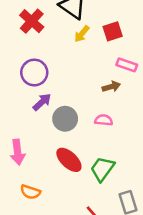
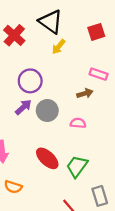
red square: (113, 31) -> (96, 32), moved
purple circle: (34, 73) -> (30, 81), moved
gray circle: (65, 119) -> (47, 111), moved

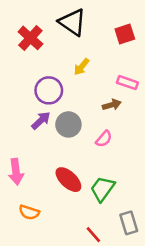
yellow arrow: (59, 47) -> (82, 67), moved
pink semicircle: (78, 123) -> (104, 139), turned 126

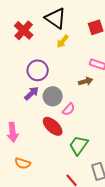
yellow arrow: (82, 67) -> (63, 41), moved
pink semicircle: (104, 139) -> (69, 109), moved
red ellipse: (68, 180) -> (53, 126), moved

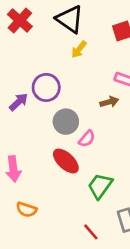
red cross: (24, 30) -> (20, 20), moved
purple arrow: (32, 93) -> (19, 102), moved

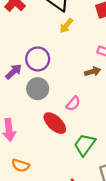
gray circle: (66, 122) -> (38, 89), moved

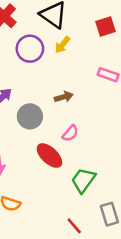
purple circle: (38, 59) -> (30, 49), moved
brown arrow: (93, 72) -> (64, 97), moved

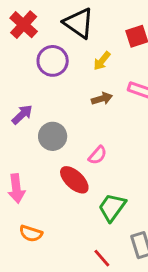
yellow arrow: (62, 45) -> (102, 61), moved
brown arrow: (64, 97) -> (102, 99), moved

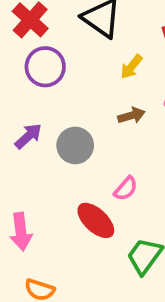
purple circle: (53, 61) -> (45, 67), moved
gray circle: (53, 136) -> (75, 145), moved

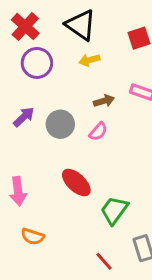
yellow arrow: (131, 67) -> (89, 60), moved, turned 36
pink semicircle: (126, 189) -> (98, 131), moved

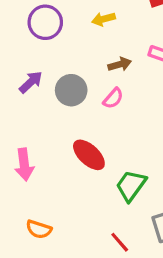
orange semicircle: (33, 236) -> (39, 229), moved

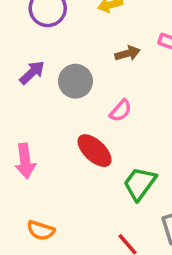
pink semicircle: (113, 98) -> (121, 111), moved

